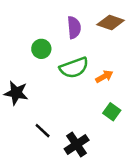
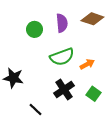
green circle: (41, 49) -> (35, 29), moved
black cross: (77, 144) -> (64, 89), moved

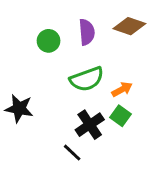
green square: (94, 94) -> (121, 116), moved
black line: (36, 110) -> (72, 153), moved

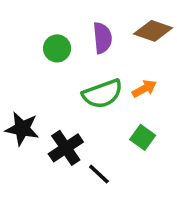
orange arrow: (122, 89) -> (144, 89), moved
black cross: (90, 125) -> (66, 148), moved
black line: (72, 153) -> (99, 174), moved

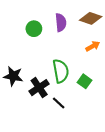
orange arrow: (144, 89) -> (93, 46), moved
green semicircle: (102, 94) -> (61, 71), moved, turned -80

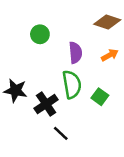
purple semicircle: (61, 23) -> (75, 53), moved
black line: (59, 103) -> (61, 133), moved

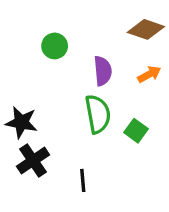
black cross: (46, 104) -> (33, 161), moved
black line: (61, 133) -> (83, 180), turned 42

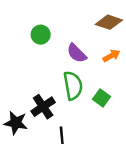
purple semicircle: (103, 71) -> (77, 53), turned 140
black star: (21, 122) -> (16, 123), moved
black cross: (33, 161) -> (43, 107), moved

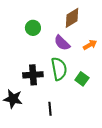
brown diamond: (109, 22) -> (72, 18), moved, turned -50
black cross: (43, 107) -> (33, 75), moved, turned 30

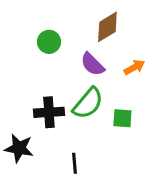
green semicircle: (59, 69) -> (88, 103), turned 50
green square: (82, 79) -> (122, 118), turned -32

